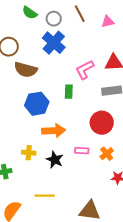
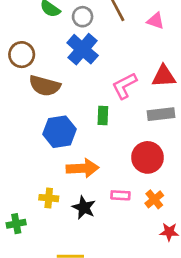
pink triangle: (108, 22) -> (156, 21), turned 32

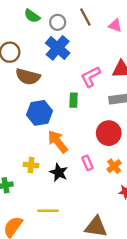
orange arrow: (83, 168) -> (58, 142), turned -125
pink rectangle: (120, 195) -> (87, 163), turned 64

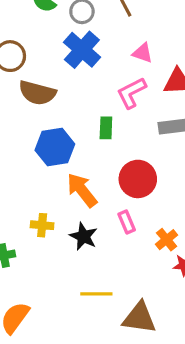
pink triangle: (115, 26) -> (143, 53), moved
red circle: (109, 133) -> (138, 179), moved
orange cross: (114, 166) -> (167, 240), moved
yellow line: (48, 211) -> (96, 294), moved

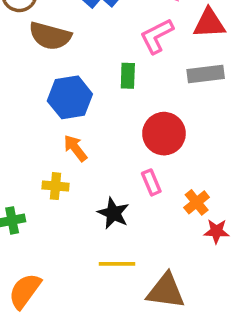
orange arrow: (82, 190) -> (75, 148), moved, size x0.7
black star: (84, 236) -> (113, 213), moved

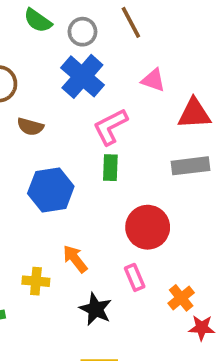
brown semicircle: (50, 36) -> (30, 127), size x0.6
pink L-shape: (157, 36) -> (110, 127), moved
orange arrow: (75, 148) -> (75, 259), moved

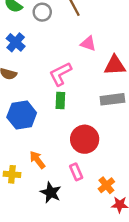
blue cross: (82, 76) -> (16, 42), moved, size x0.7

